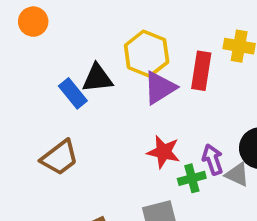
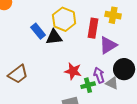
black triangle: (97, 78) -> (54, 37), moved
purple triangle: (160, 88) -> (108, 45), moved
blue rectangle: (73, 93) -> (38, 31), moved

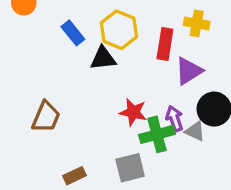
blue rectangle: (38, 31) -> (73, 33), moved
brown trapezoid: (18, 74) -> (46, 117), turned -30
green cross: (88, 85) -> (157, 134), size x1.5

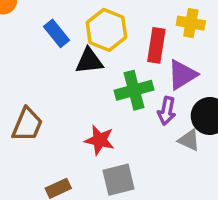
red star: (133, 112) -> (100, 140), moved
purple arrow: (174, 119) -> (167, 111), moved, turned -150
green cross: (157, 134) -> (134, 90), moved

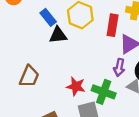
black triangle: (89, 61) -> (58, 35), moved
green cross: (134, 90) -> (104, 92), moved, turned 35

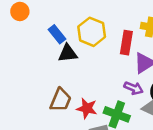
purple arrow: (119, 67) -> (134, 88), turned -78
brown trapezoid: (29, 76) -> (61, 100), moved

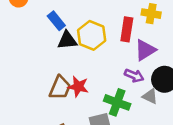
yellow hexagon: (92, 32) -> (92, 35), moved
red star: (87, 108) -> (78, 87), moved

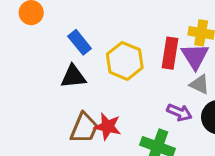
black triangle: (67, 40) -> (73, 77), moved
purple triangle: (145, 50) -> (195, 56), moved, turned -30
gray triangle: (150, 96) -> (200, 84), moved

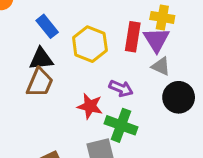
purple arrow: (179, 112) -> (121, 88), moved
red star: (108, 126) -> (90, 106), moved
brown trapezoid: (84, 128) -> (40, 83), moved

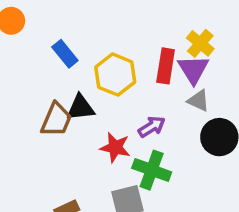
yellow cross: (162, 17) -> (200, 43), turned 30
black triangle: (41, 59) -> (81, 108), moved
purple arrow: (121, 88) -> (152, 127), turned -55

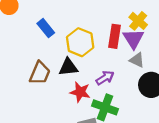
black triangle: (81, 108) -> (68, 67), moved

